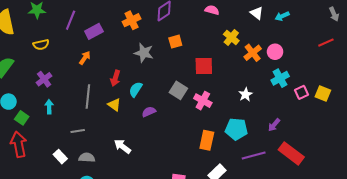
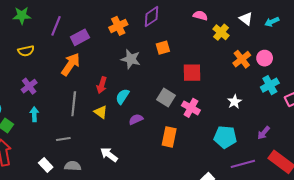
yellow cross: (231, 37) -> (221, 32), moved
orange arrow: (85, 58) -> (71, 64), size x1.6
orange rectangle: (207, 140) -> (169, 137), moved

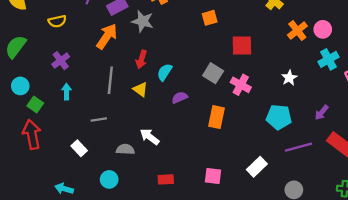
gray star: (131, 59) -> (143, 21), moved
gray semicircle: (73, 166) -> (125, 149), moved

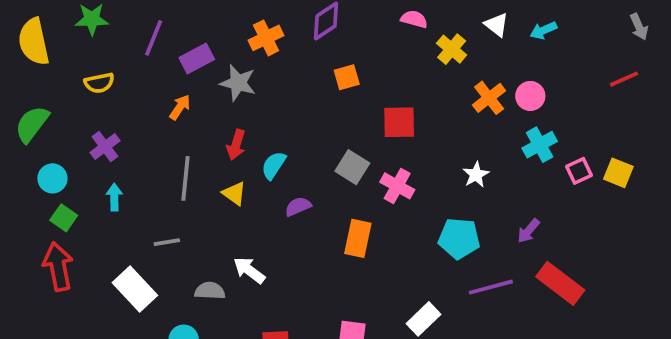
orange arrow: (107, 36) -> (180, 107), size x0.6
cyan circle: (20, 86) -> (52, 178), moved
white rectangle: (79, 148) -> (135, 289), size x1.6

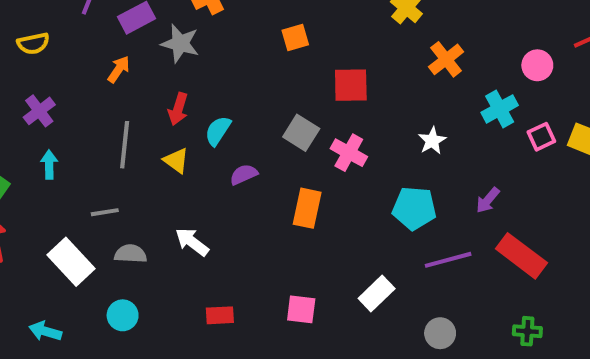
pink circle: (530, 96) -> (537, 65), moved
gray semicircle: (210, 291) -> (131, 254), moved

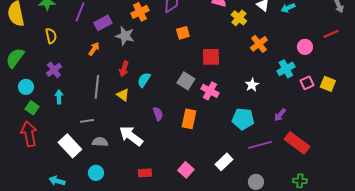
yellow semicircle: (33, 43) -> (51, 36), turned -91
purple semicircle: (244, 174) -> (158, 114), moved, turned 96
white arrow: (192, 242) -> (131, 136), size x1.4
pink square: (301, 309) -> (186, 170), turned 35

